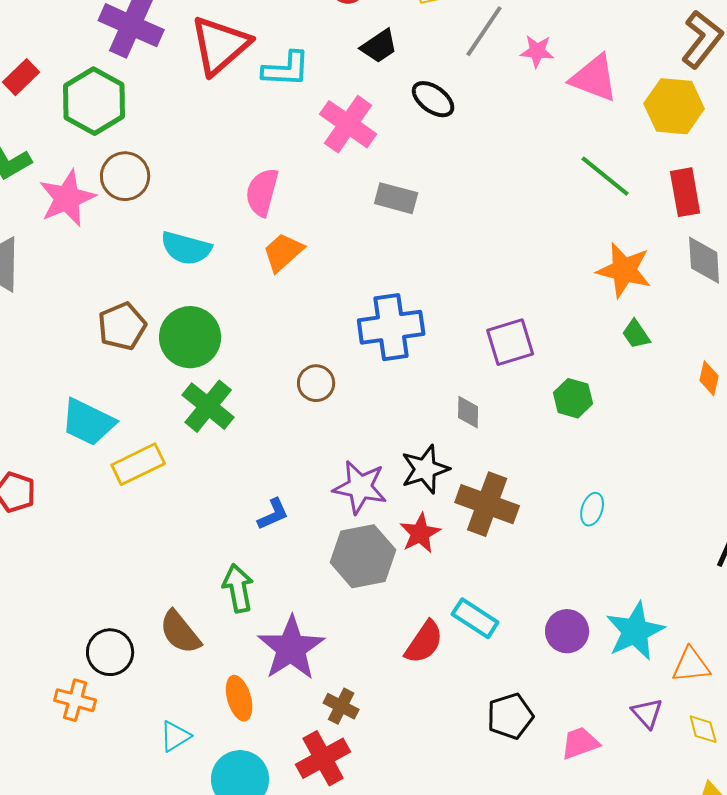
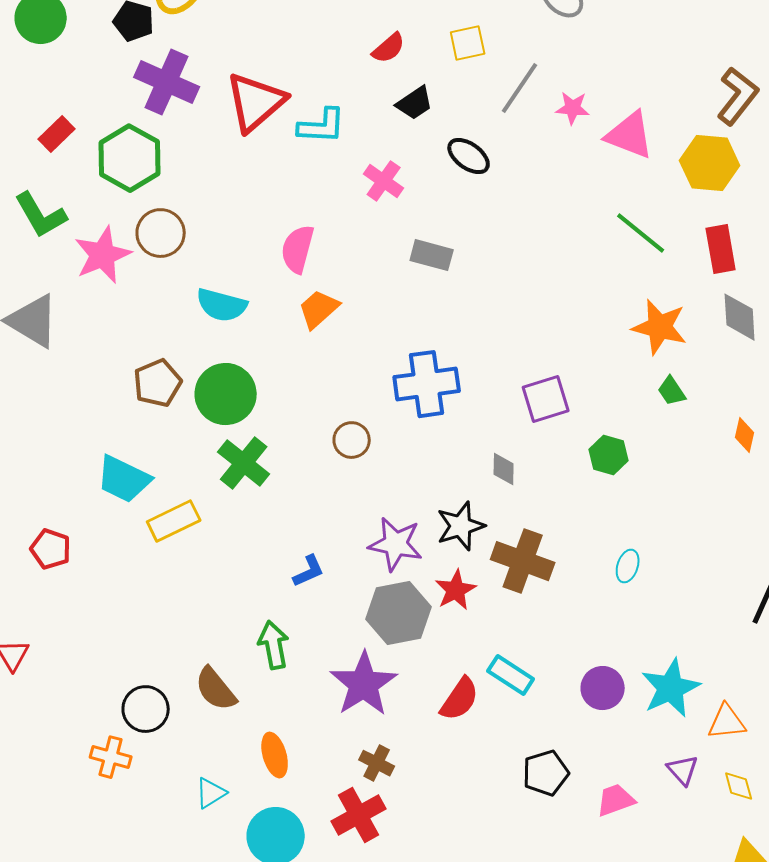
pink cross: (348, 124) -> (384, 181), size x0.7
purple star: (291, 648) -> (364, 684), moved

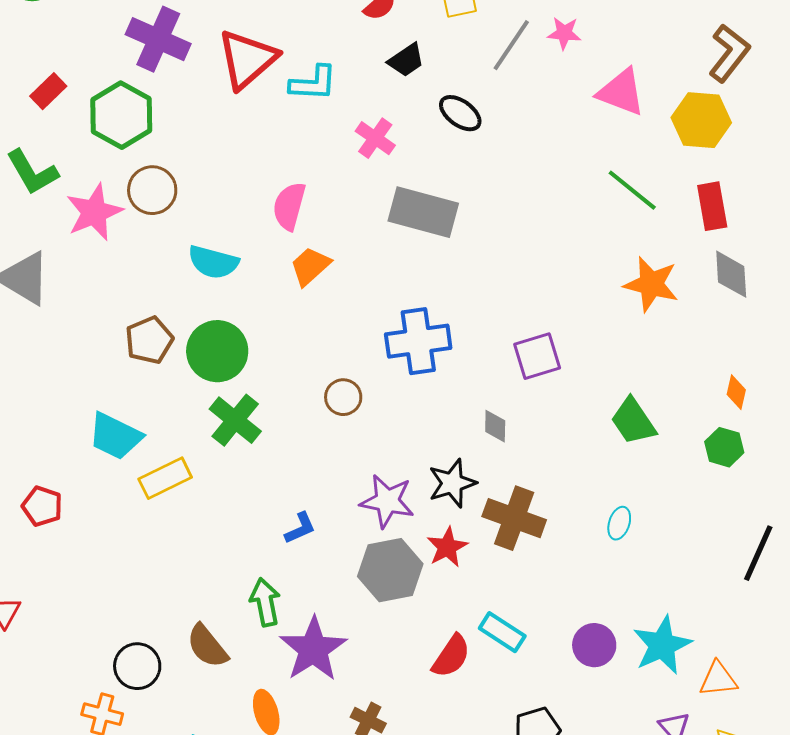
pink star: (573, 108) -> (564, 33), moved
gray rectangle: (432, 255) -> (423, 212), size x1.6
green trapezoid: (672, 391) -> (633, 421), moved, size x1.6
green hexagon: (609, 455) -> (724, 447), moved
purple star: (364, 684) -> (313, 649), moved

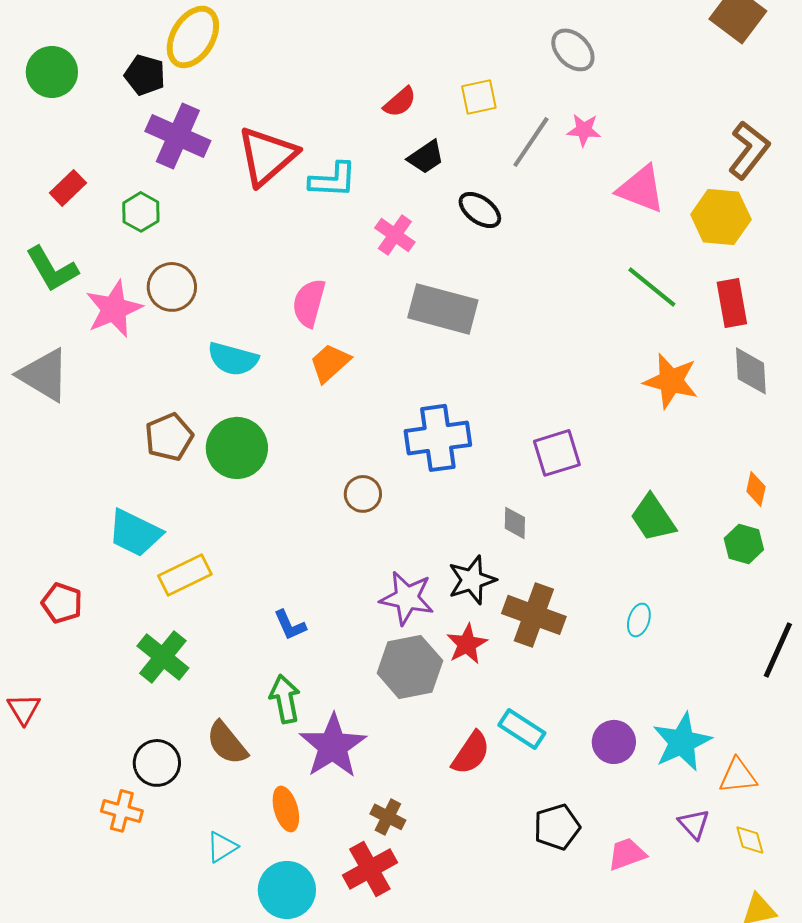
green hexagon: (121, 115) -> (141, 212), size x0.6
green cross: (235, 420) -> (163, 657), moved
blue L-shape: (300, 528) -> (290, 625), moved, turned 90

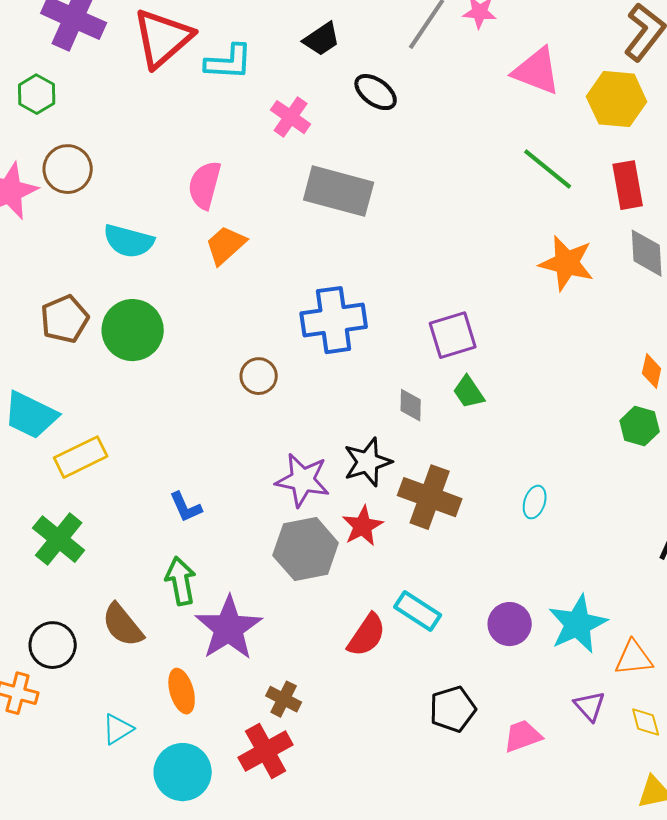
green trapezoid: (653, 518) -> (469, 392), moved, size x0.7

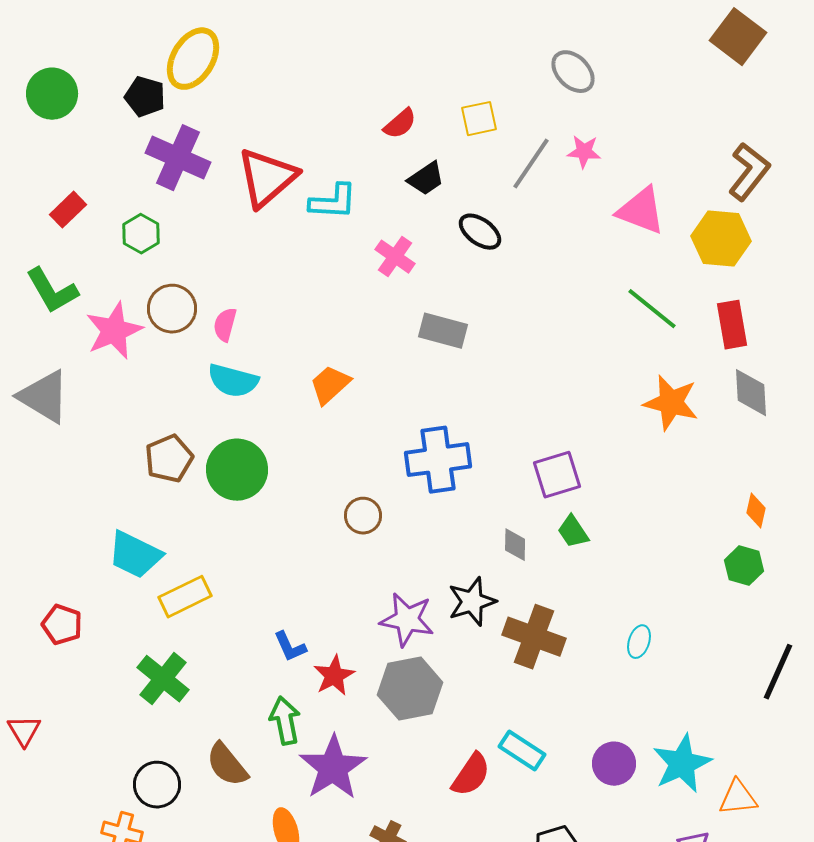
pink semicircle: (205, 185) -> (225, 325), moved, size x0.7
gray rectangle: (339, 191) -> (443, 331), size x0.7
red star: (363, 526) -> (334, 676), moved

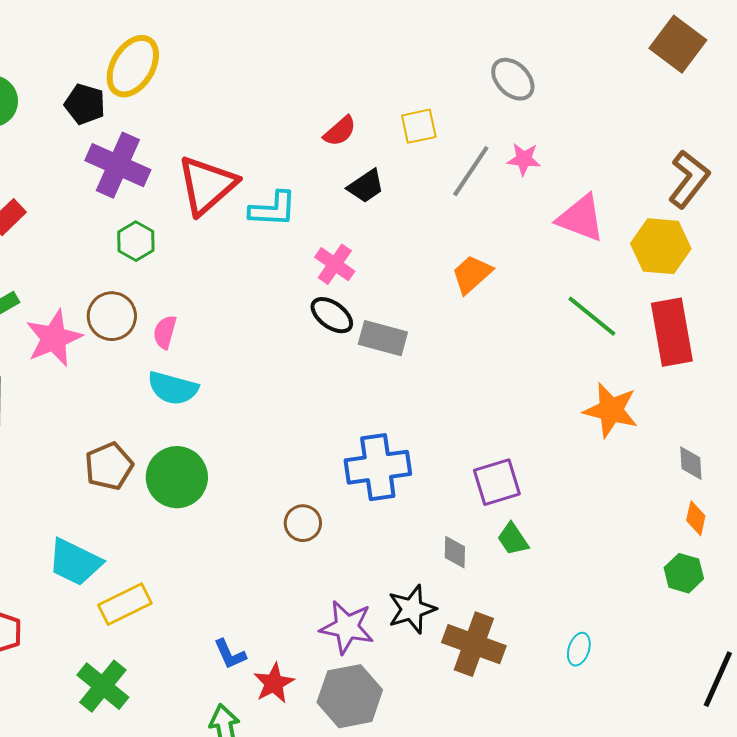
black ellipse: (480, 232) -> (332, 315), moved
green hexagon: (141, 234) -> (136, 241), moved
red rectangle: (732, 325) -> (672, 332), size x1.4
orange trapezoid: (330, 385) -> (472, 274), moved
gray diamond: (751, 393) -> (691, 463), moved, size x0.7

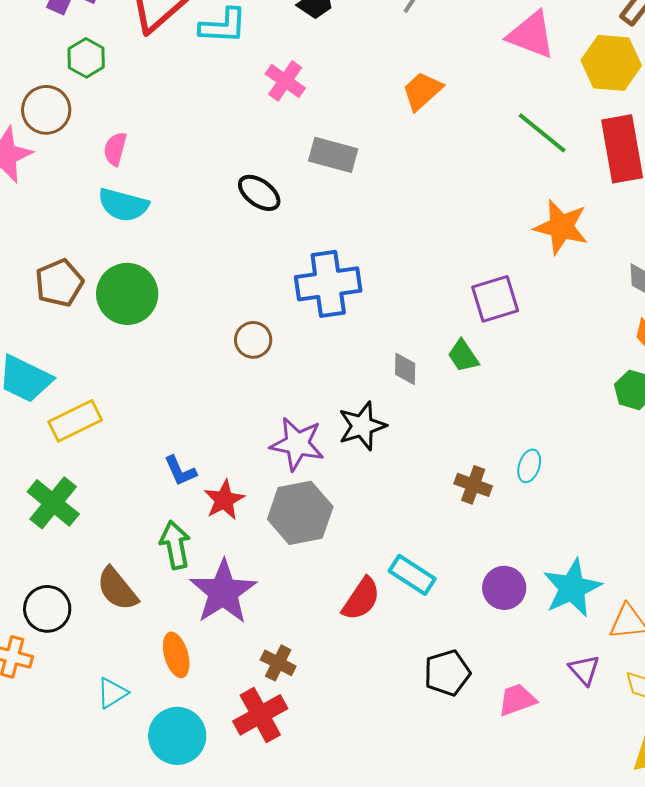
black ellipse: (332, 315) -> (259, 193), moved
brown circle: (112, 316) -> (46, 110), moved
purple square: (497, 482) -> (495, 299), moved
brown cross: (474, 644) -> (473, 485), moved, size x0.6

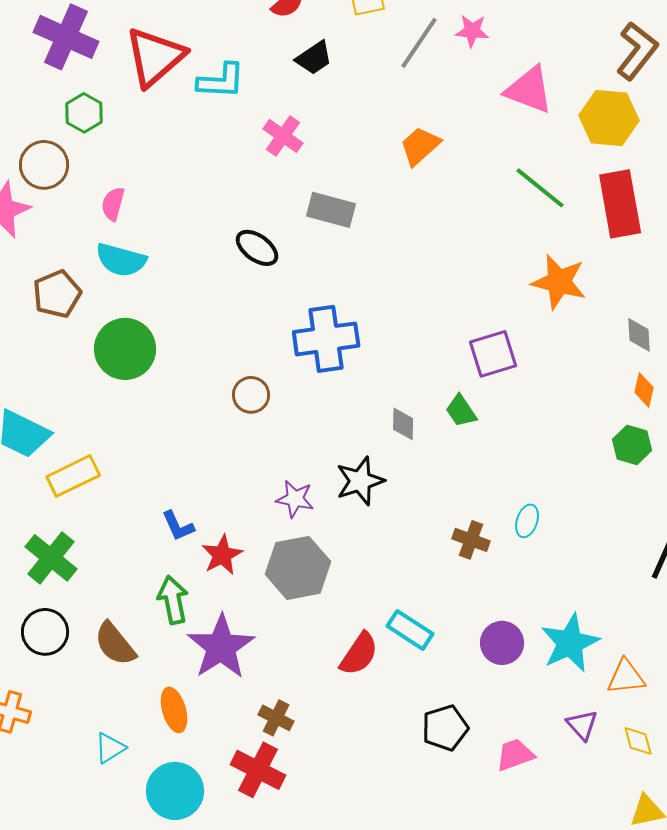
brown pentagon: (59, 283) -> (57, 294), moved
purple star: (297, 444) -> (295, 499), size x0.7
black circle: (47, 609) -> (45, 632), moved
red cross: (260, 715) -> (258, 770), turned -34

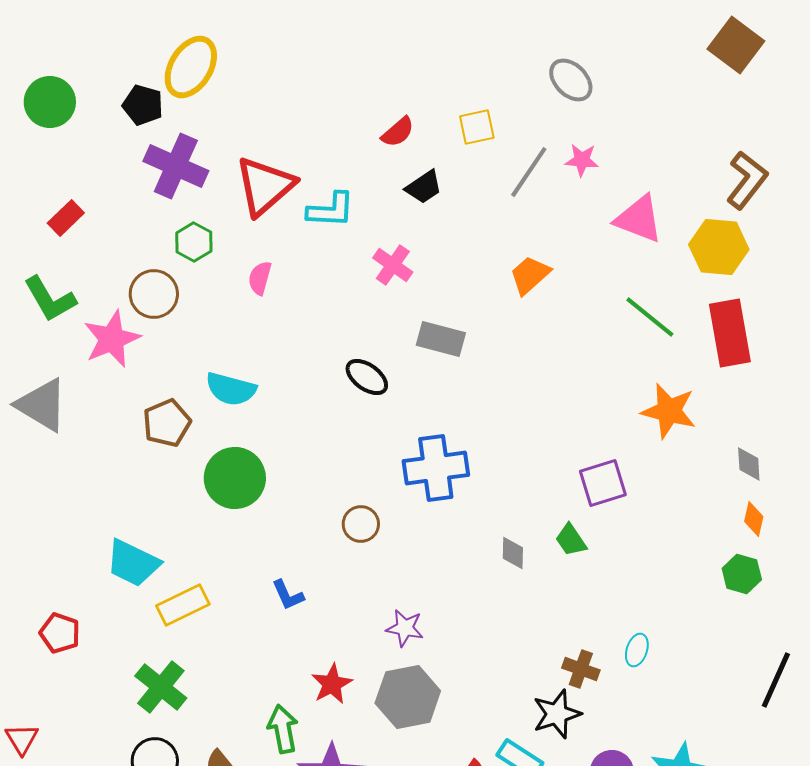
pink semicircle: (113, 204) -> (260, 278), moved
black star: (360, 481) -> (557, 714), moved
blue L-shape: (178, 526) -> (288, 595), moved

